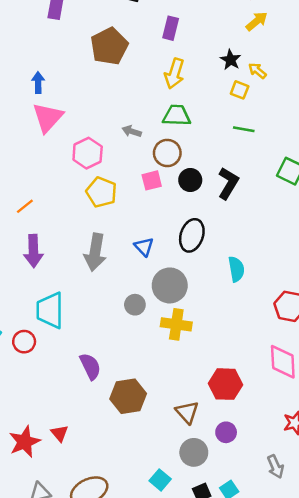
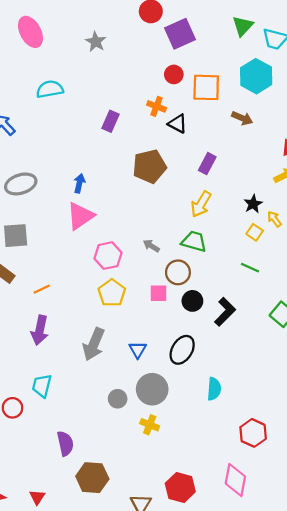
cyan trapezoid: (50, 310) -> (42, 386), size x0.7
yellow cross: (176, 324) -> (150, 425), size x0.7
red triangle: (60, 433) -> (37, 497), moved

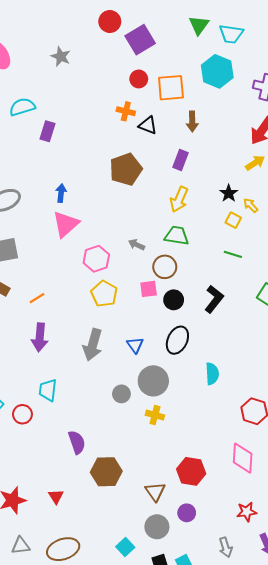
brown arrow: (242, 118) -> (192, 121), moved, turned 72
purple rectangle: (111, 121) -> (48, 131), moved
black circle: (192, 301) -> (174, 300), moved

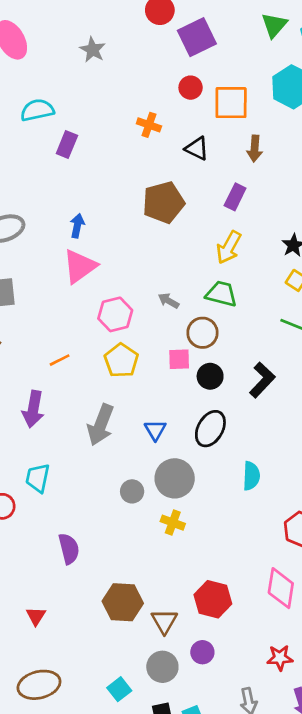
orange cross: (126, 111) -> (149, 125), moved
orange line: (37, 298) -> (60, 360), moved
brown hexagon: (106, 472) -> (123, 602), moved

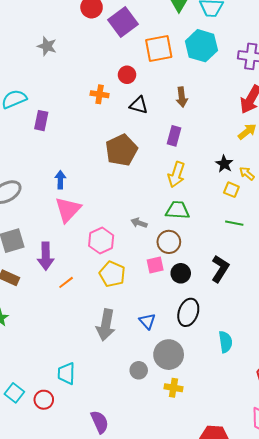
red circle: (191, 88) -> (127, 75), moved
orange square: (231, 103) -> (159, 49), moved
purple arrow: (33, 409) -> (46, 256), moved

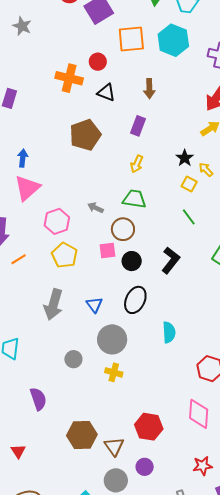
orange cross: (100, 94) -> (69, 78), size x1.5
yellow arrow: (176, 174) -> (137, 164), size x0.7
green line: (234, 223) -> (189, 217), turned 36
gray circle: (139, 370) -> (73, 359), moved

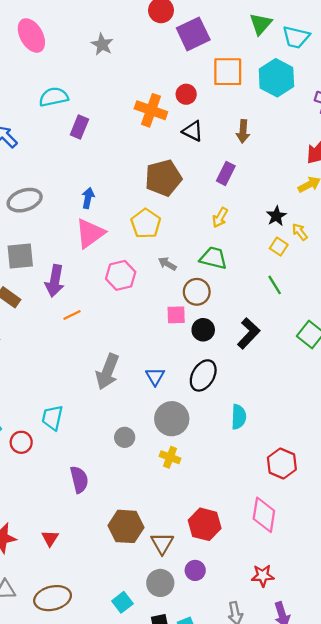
yellow pentagon: (64, 255) -> (146, 223), moved

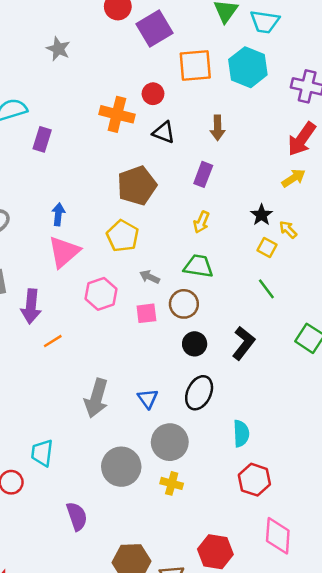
pink square: (176, 315) -> (146, 313), moved
gray circle: (125, 437) -> (121, 467), size x1.8
red hexagon: (282, 463) -> (254, 480), moved

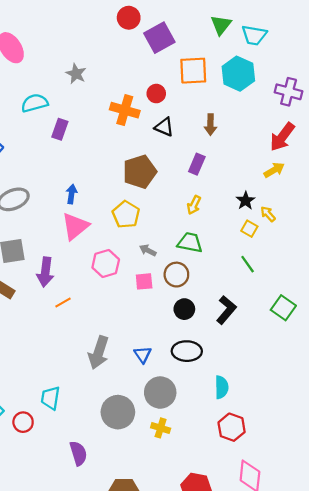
gray star: (58, 49) -> (76, 74), moved
black ellipse: (199, 393) -> (187, 351), turned 64

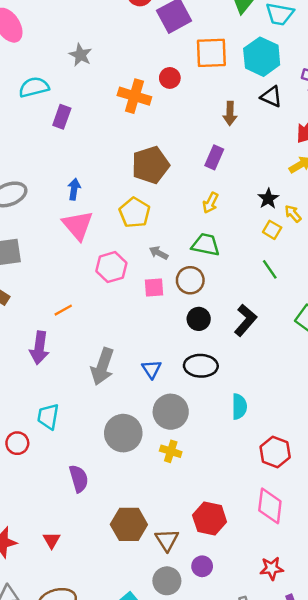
black triangle: (164, 127) -> (271, 97), moved
pink triangle: (75, 226) -> (78, 225), turned -32
purple arrow: (45, 272) -> (39, 348), moved
red hexagon: (232, 427) -> (275, 452), moved

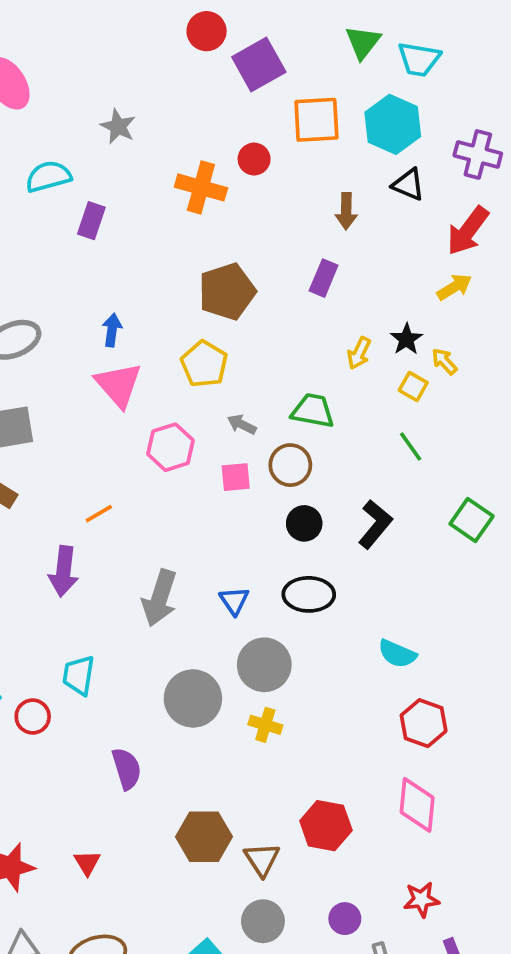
yellow arrow: (211, 203) -> (359, 353), moved
cyan semicircle: (239, 407) -> (397, 654), moved, turned 115
purple circle: (202, 566) -> (345, 919), moved

